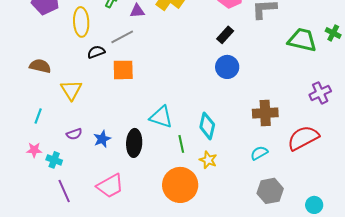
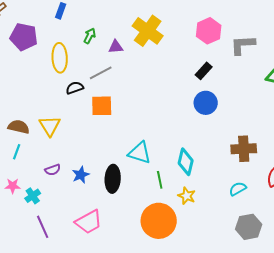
brown semicircle: (40, 66) -> (19, 127), moved
cyan cross: (54, 160) -> (33, 196), turned 35

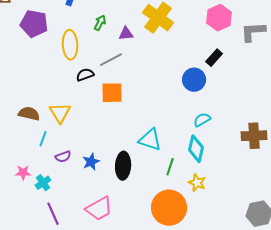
blue circle: (206, 103) -> (194, 80), moved
cyan line: (17, 152) -> (43, 139), moved
green line: (160, 180) -> (170, 167), turned 30
cyan semicircle: (238, 189) -> (202, 120), moved

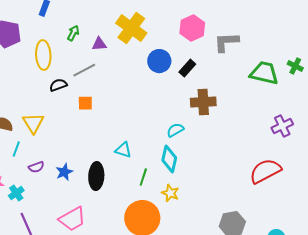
blue circle: (194, 80) -> (159, 61), moved
orange square: (112, 93) -> (85, 103), size x0.7
brown cross: (254, 136) -> (203, 102), moved
cyan triangle: (150, 140) -> (123, 150), size x0.7

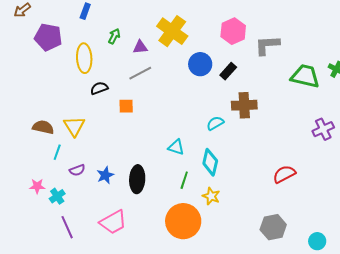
gray line: (84, 70) -> (140, 73), moved
cyan semicircle: (175, 130) -> (215, 123), moved
cyan triangle: (123, 150) -> (176, 147), moved
red semicircle: (265, 171) -> (284, 174), moved, size x0.7

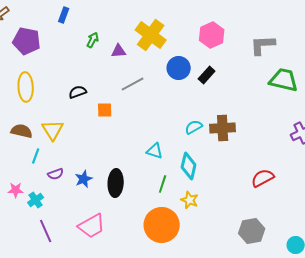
gray L-shape: (267, 45) -> (263, 45), moved
yellow ellipse: (84, 58) -> (26, 87), moved
gray line: (140, 73) -> (133, 84), moved
brown cross: (244, 105) -> (223, 128), moved

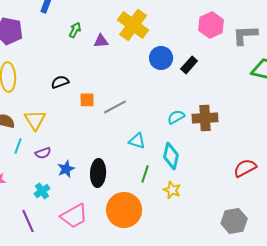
pink hexagon: (212, 35) -> (211, 25), moved
gray line: (133, 84) -> (115, 107), moved
purple semicircle: (56, 174) -> (43, 153), moved
cyan cross: (36, 200) -> (42, 191), moved
orange circle: (162, 225) -> (124, 210), moved

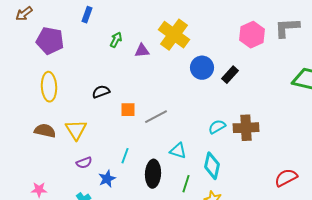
gray L-shape: (245, 35) -> (287, 28), moved
cyan line: (18, 146) -> (125, 156), moved
black ellipse: (98, 173) -> (153, 174), moved

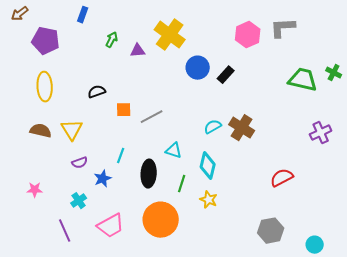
brown cross: (246, 128) -> (242, 128), turned 35

